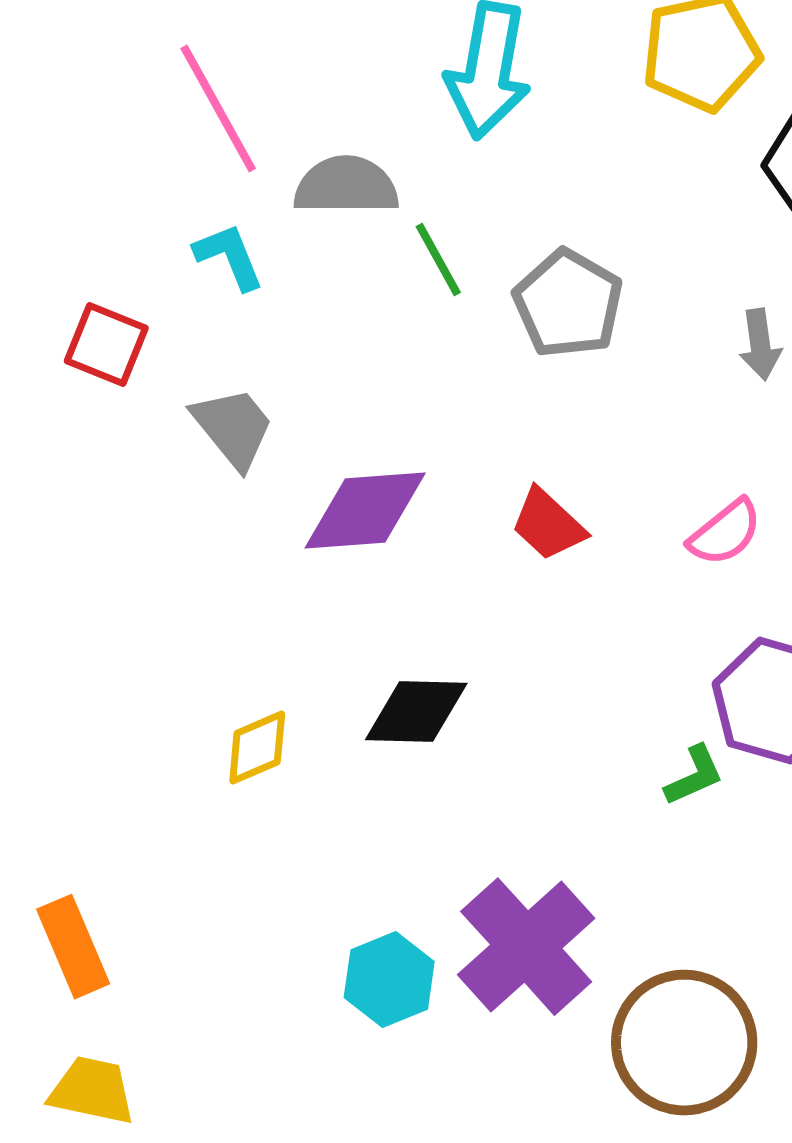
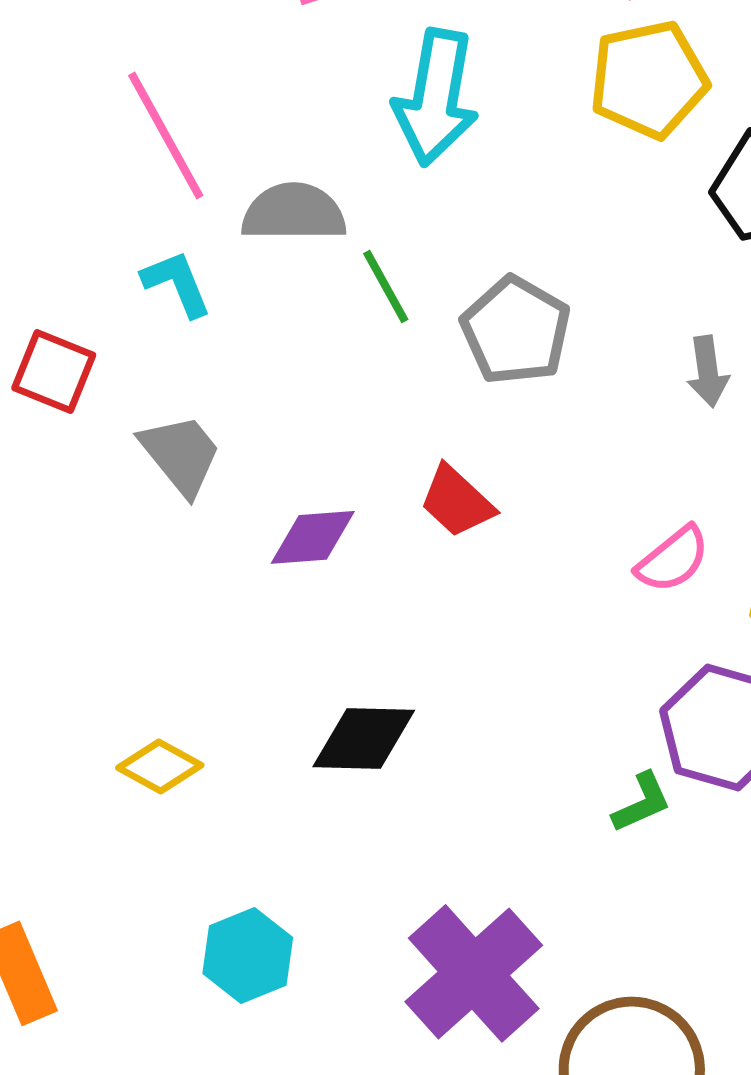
purple diamond: (365, 511) -> (313, 537), size x0.7
red trapezoid: (548, 525) -> (457, 501), moved
yellow diamond: (257, 748) -> (160, 766), moved, turned 52
cyan hexagon: (389, 980) -> (248, 955), moved

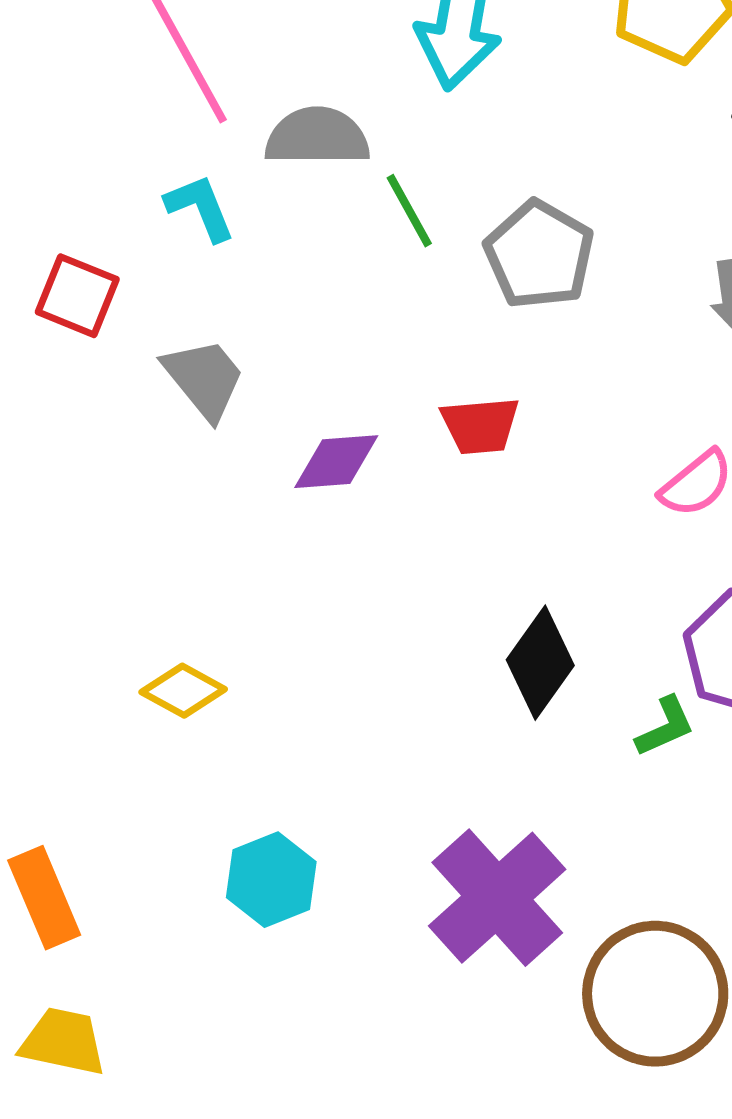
red trapezoid: (457, 501) -> (480, 426), turned -48
black diamond: (364, 738) -> (540, 663), moved, turned -56

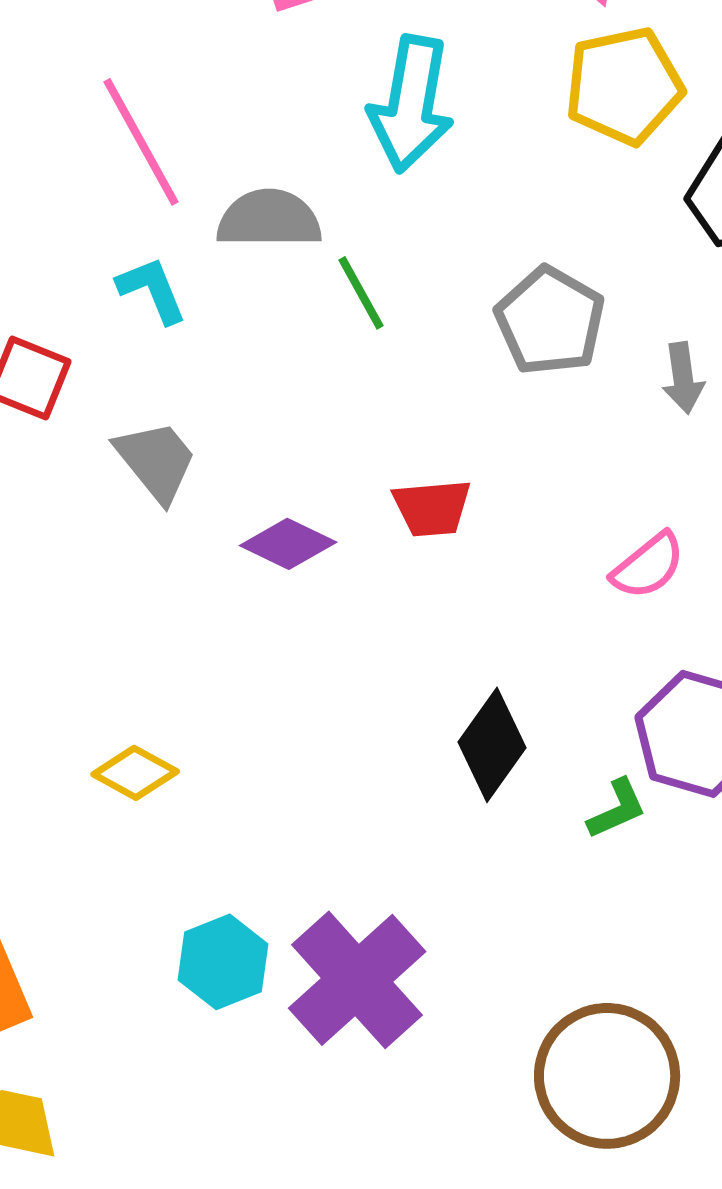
gray pentagon: (539, 255) -> (550, 321), moved
purple diamond: (336, 462) -> (288, 544), turned 30
purple cross: (497, 898) -> (357, 980), moved

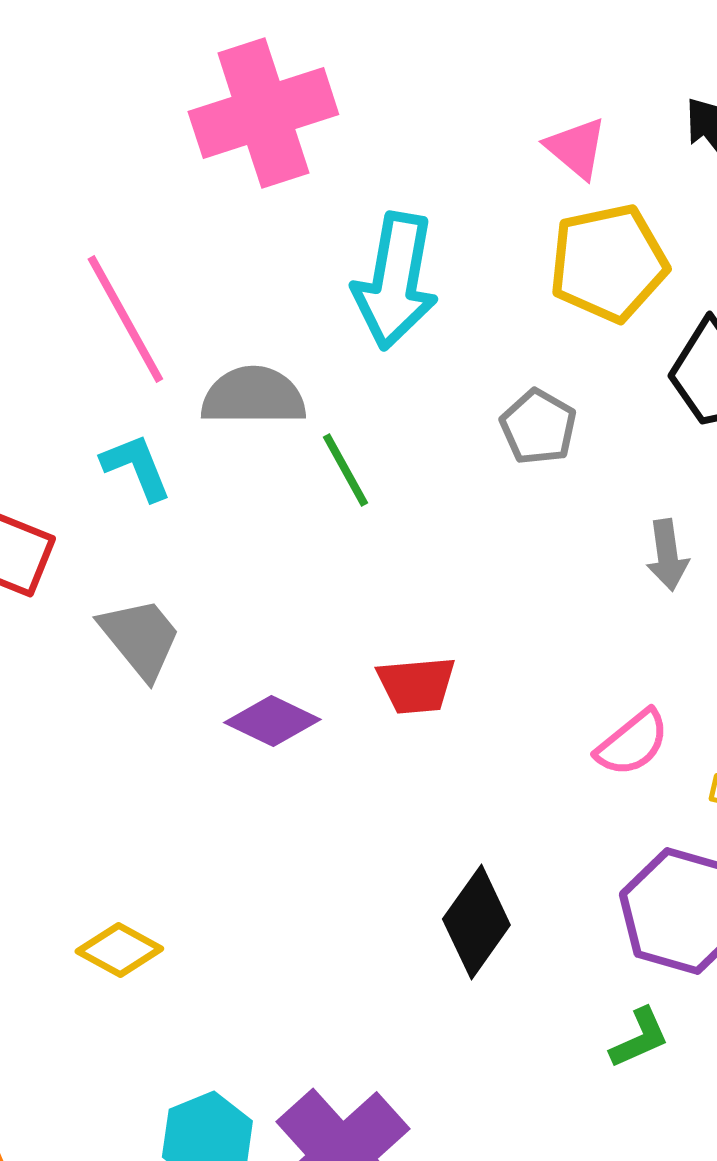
gray pentagon: (550, 321) -> (538, 427), moved, size x0.7
green L-shape: (617, 809) -> (639, 1038), moved

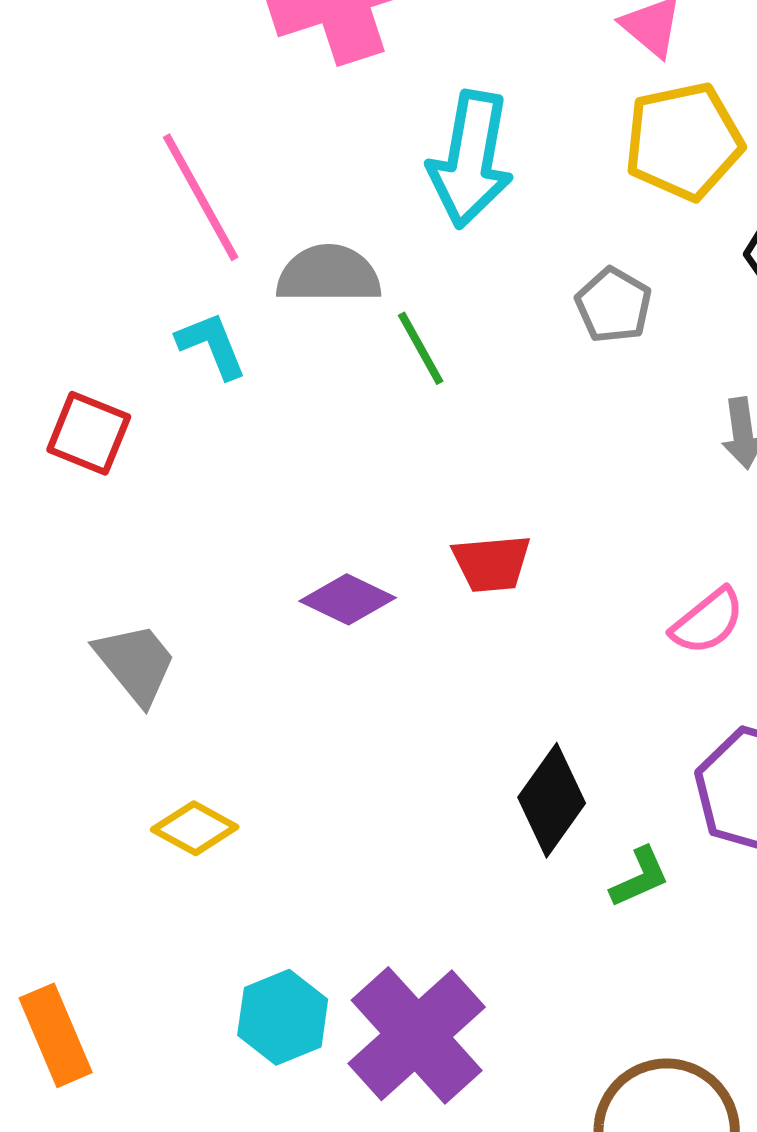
gray trapezoid: (140, 638) -> (136, 663), moved
green L-shape: (639, 1038) -> (640, 877), moved

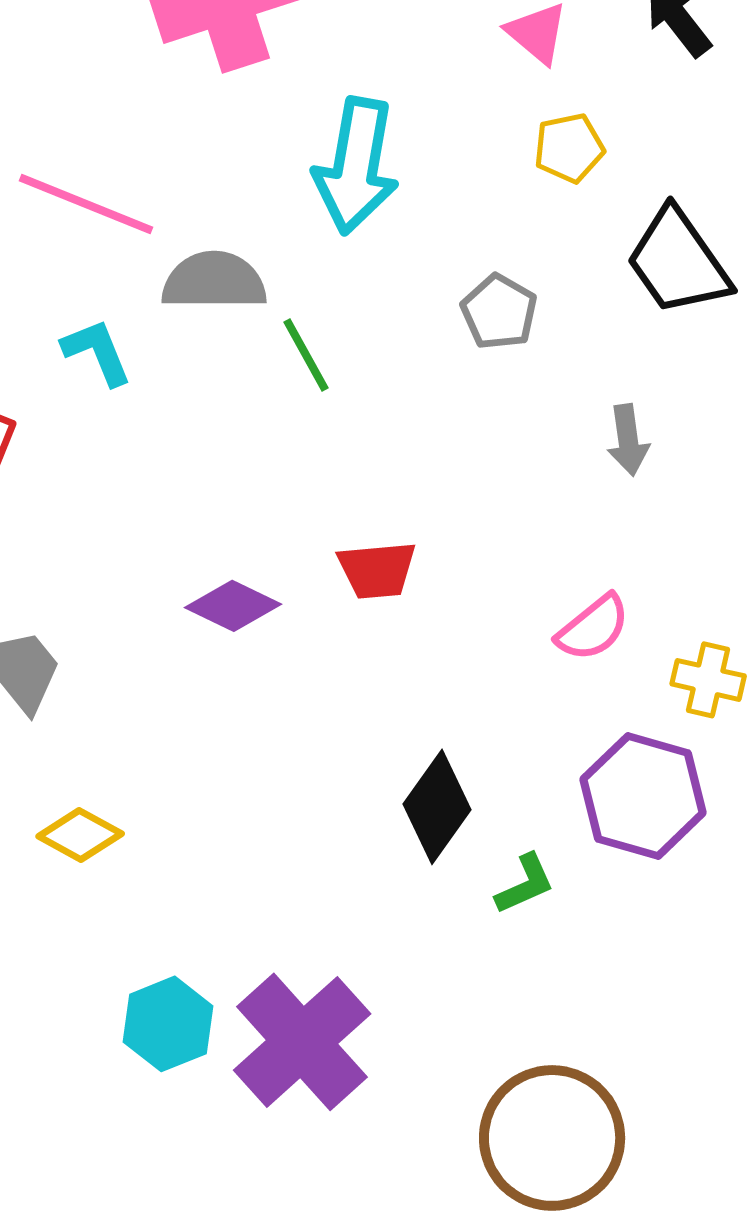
yellow pentagon: (684, 141) -> (569, 148), size x0.6
pink line: (201, 197) -> (86, 204), turned -39

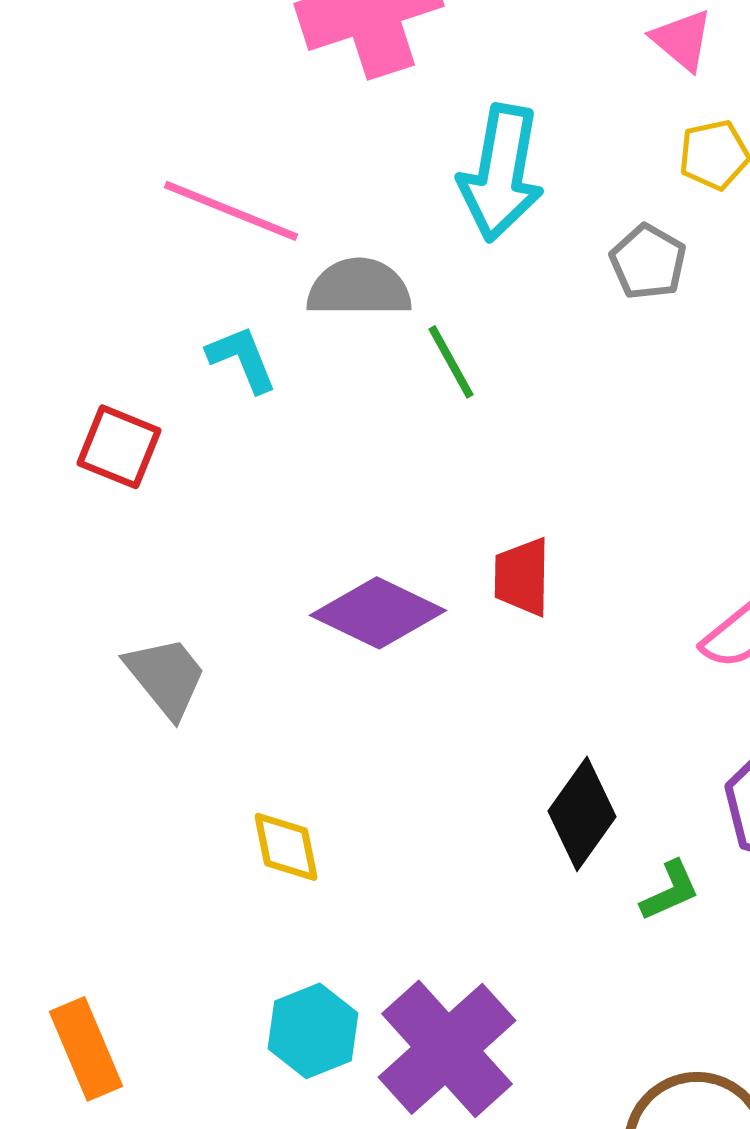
gray pentagon: (499, 312) -> (648, 262), moved
red trapezoid: (377, 570) -> (522, 577), turned 96
purple diamond: (233, 606) -> (378, 613), size x1.4
yellow diamond: (80, 835) -> (286, 847), moved, turned 50

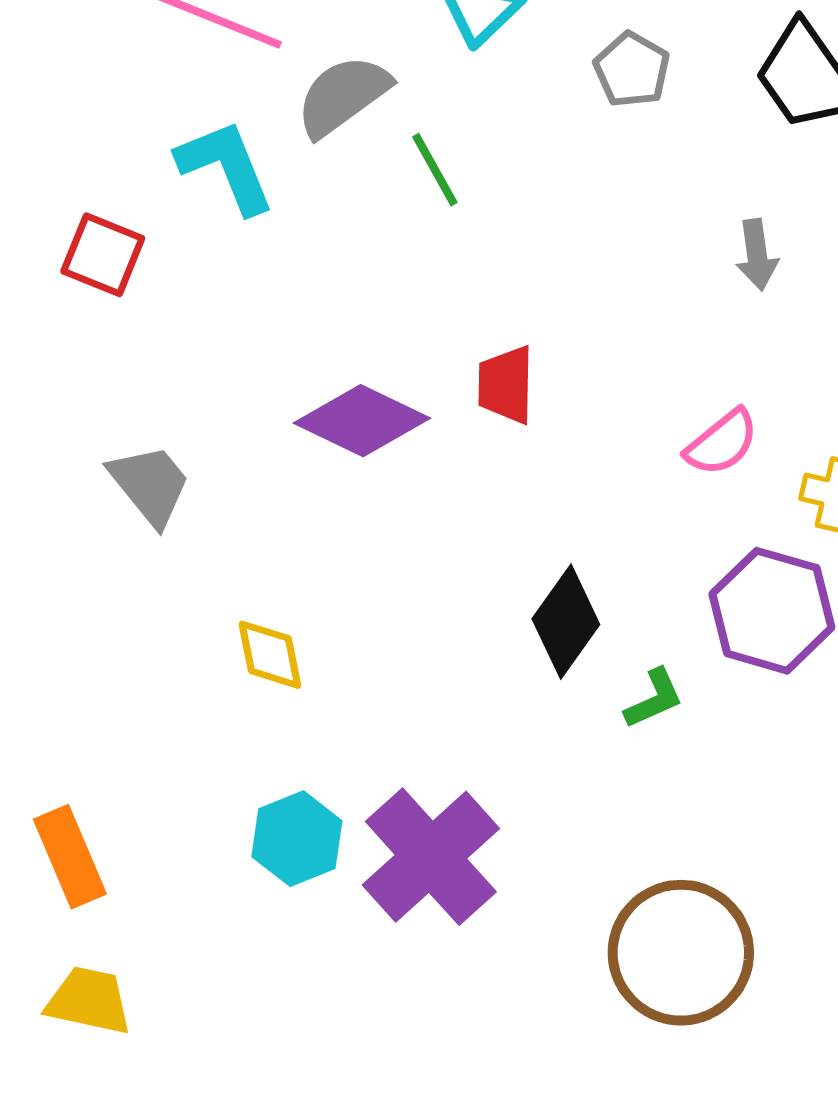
gray semicircle: (359, 288) -> (343, 96), turned -36
cyan L-shape: (242, 359) -> (226, 167), size x1.4

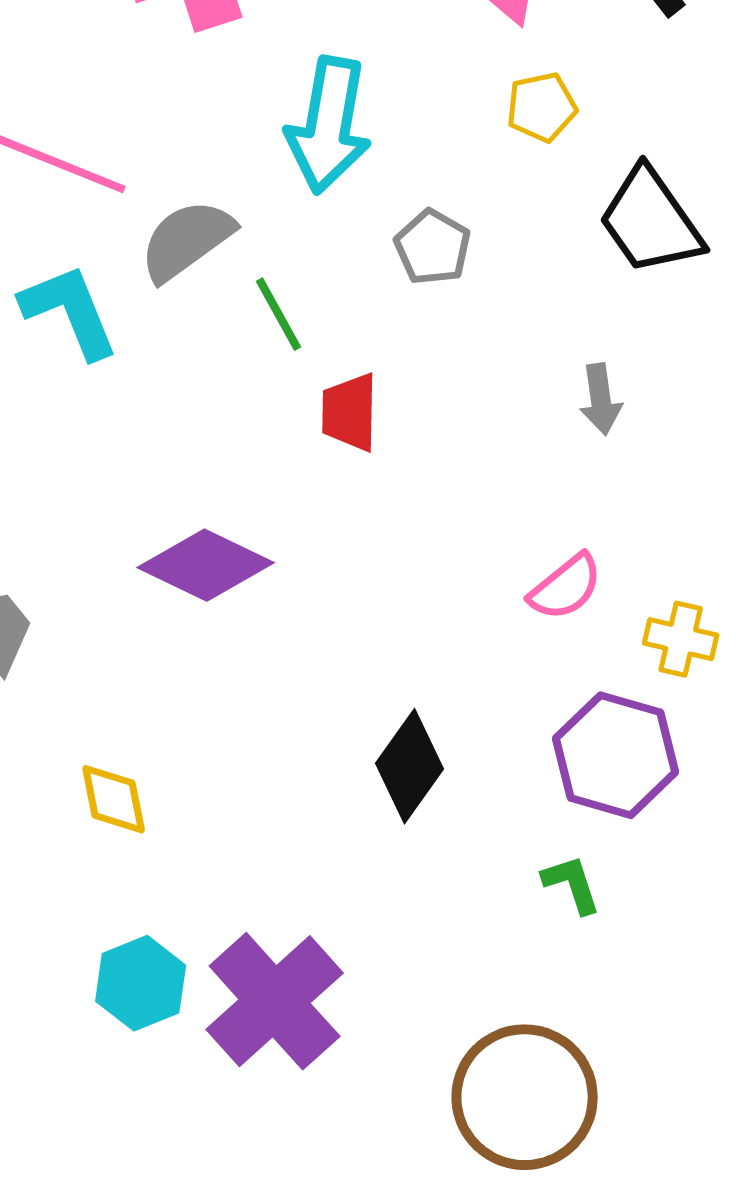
gray pentagon: (632, 70) -> (433, 247), moved
red trapezoid: (506, 385) -> (350, 412), moved
green L-shape: (654, 699) -> (572, 884), moved, turned -84

